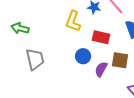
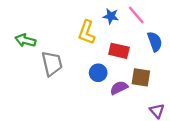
gray trapezoid: (35, 59) -> (52, 64), moved
purple semicircle: (101, 69) -> (119, 88), turned 35

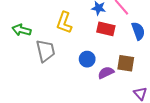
yellow L-shape: (87, 32) -> (64, 23), moved
red rectangle: (119, 51) -> (106, 29), moved

